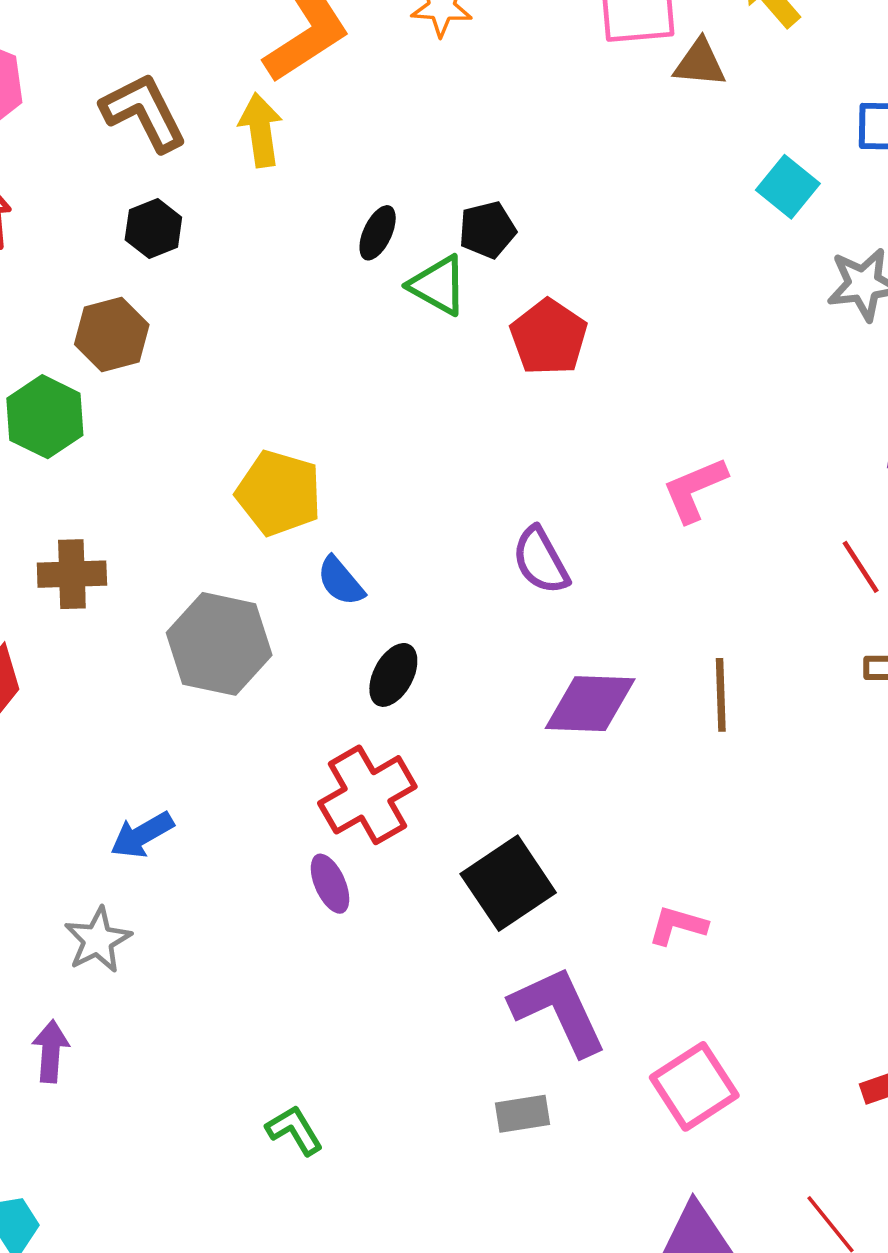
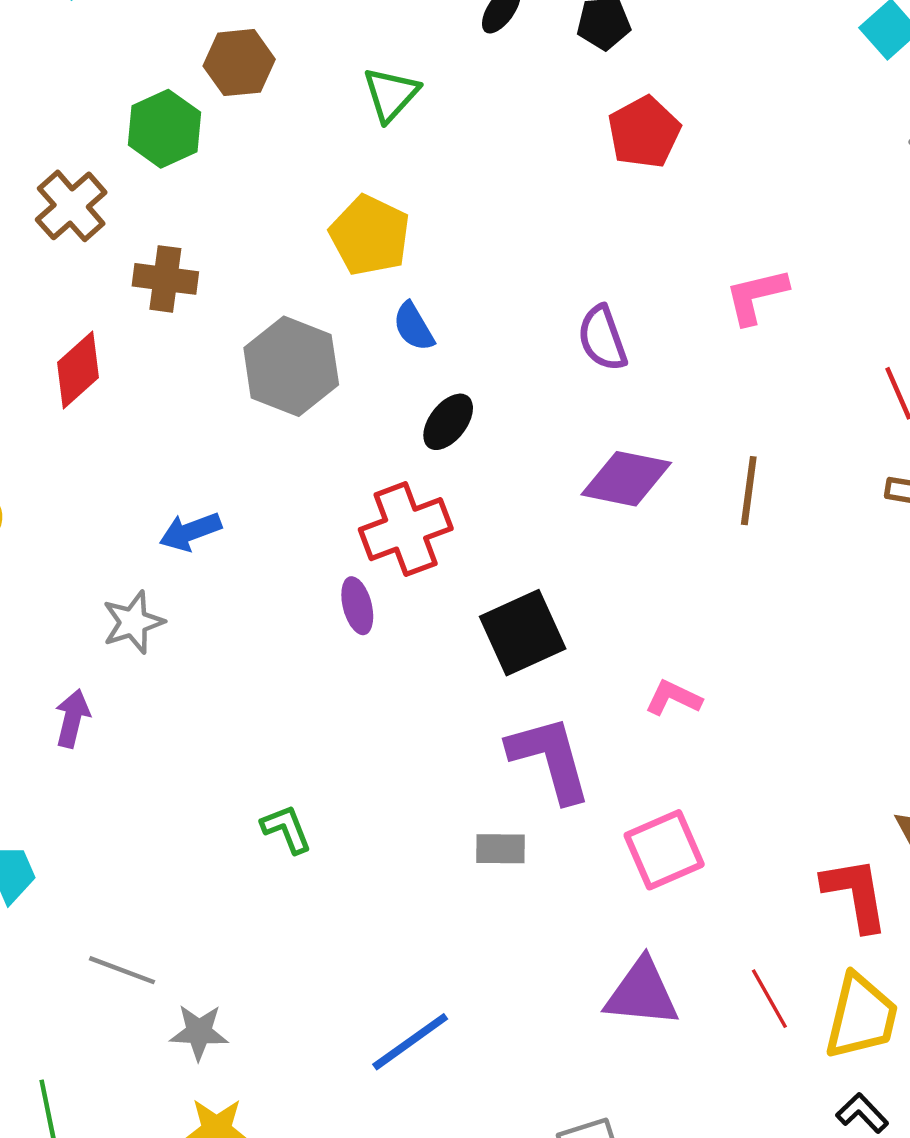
green triangle: (438, 285) -> (391, 94), moved, turned 34

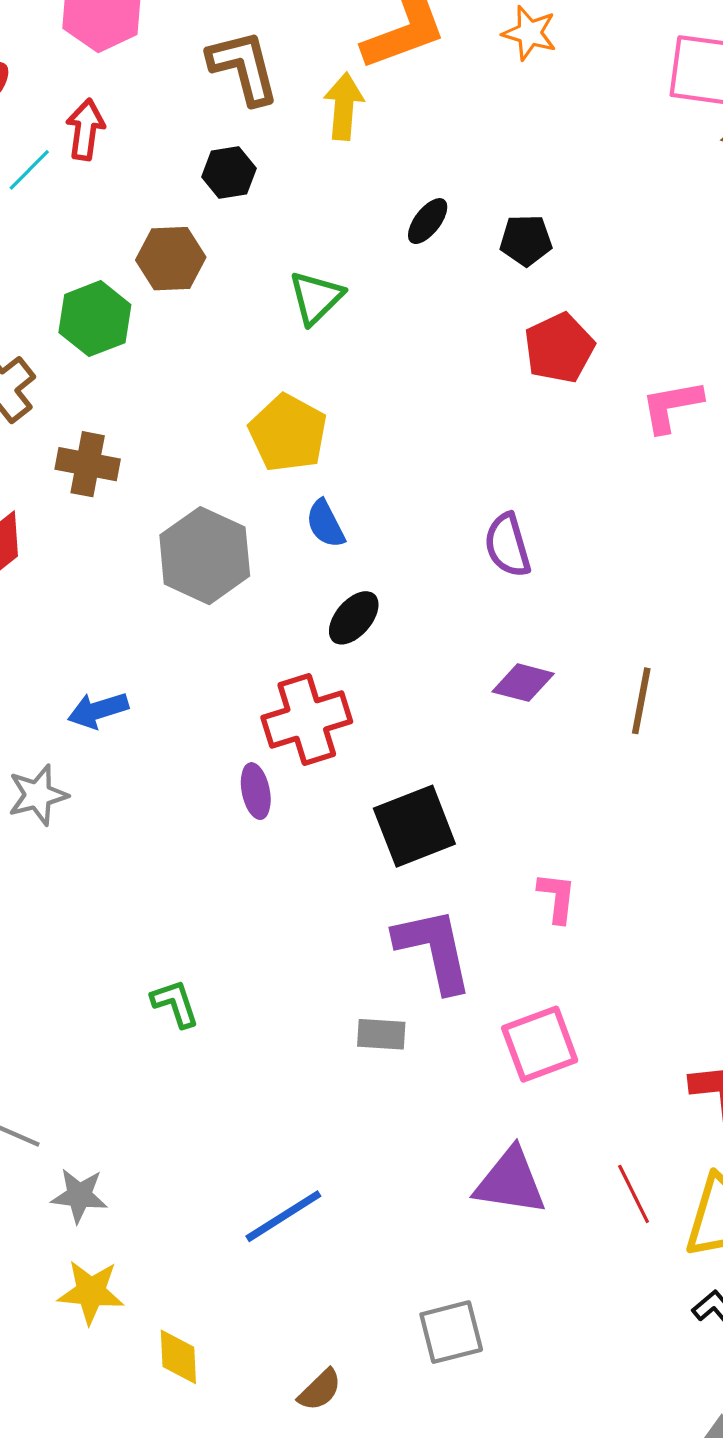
pink L-shape: (756, 296) -> (671, 406), moved
purple diamond: (626, 479) -> (523, 683), size x0.7
pink L-shape: (673, 698) -> (557, 897), turned 68

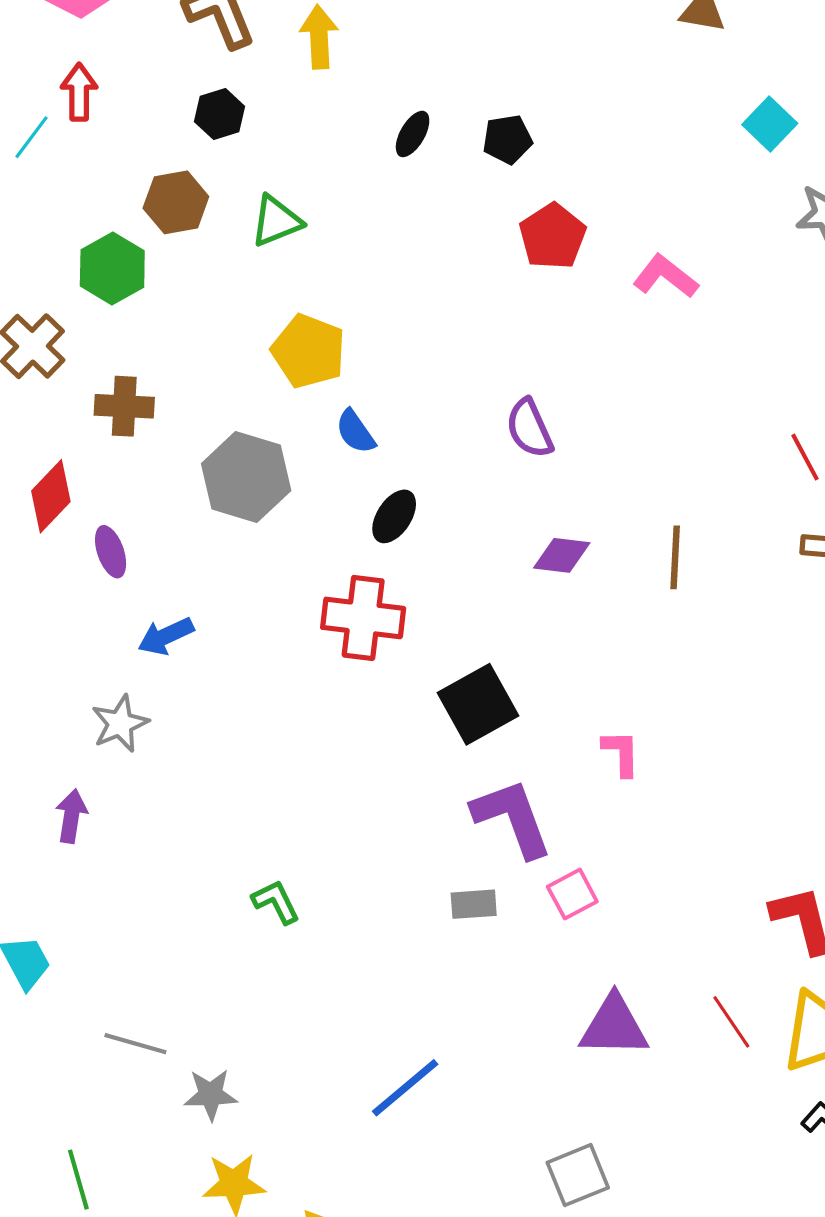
green triangle: (316, 298) -> (276, 221), moved, turned 30
pink L-shape: (671, 406) -> (666, 276), turned 56
red cross: (307, 719) -> (363, 618), turned 32
purple ellipse: (256, 791) -> (111, 552), moved
pink square: (540, 1044) -> (572, 894), moved, size x0.7

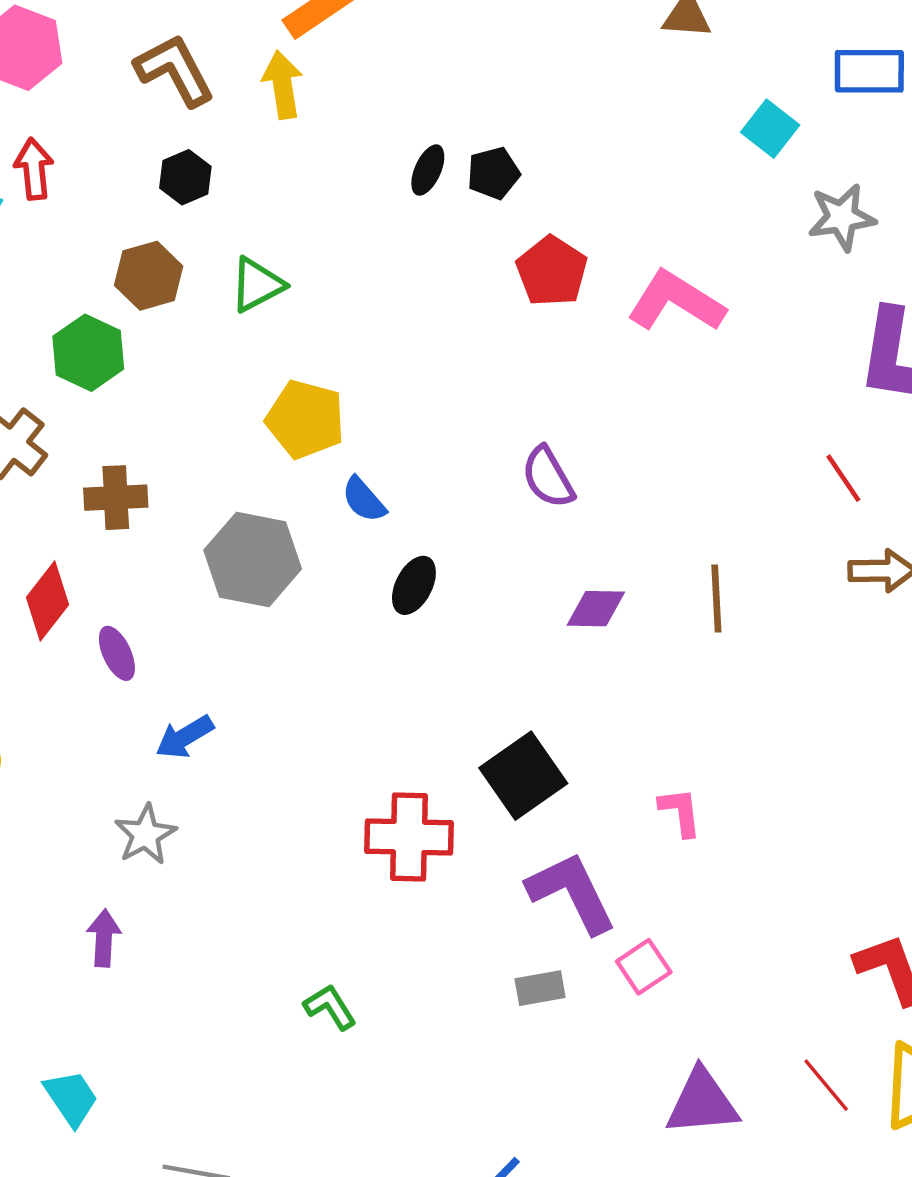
black ellipse: (413, 134) -> (428, 170), moved
pink L-shape: (666, 276) -> (676, 301), size x1.4
red cross: (363, 618) -> (409, 837), moved

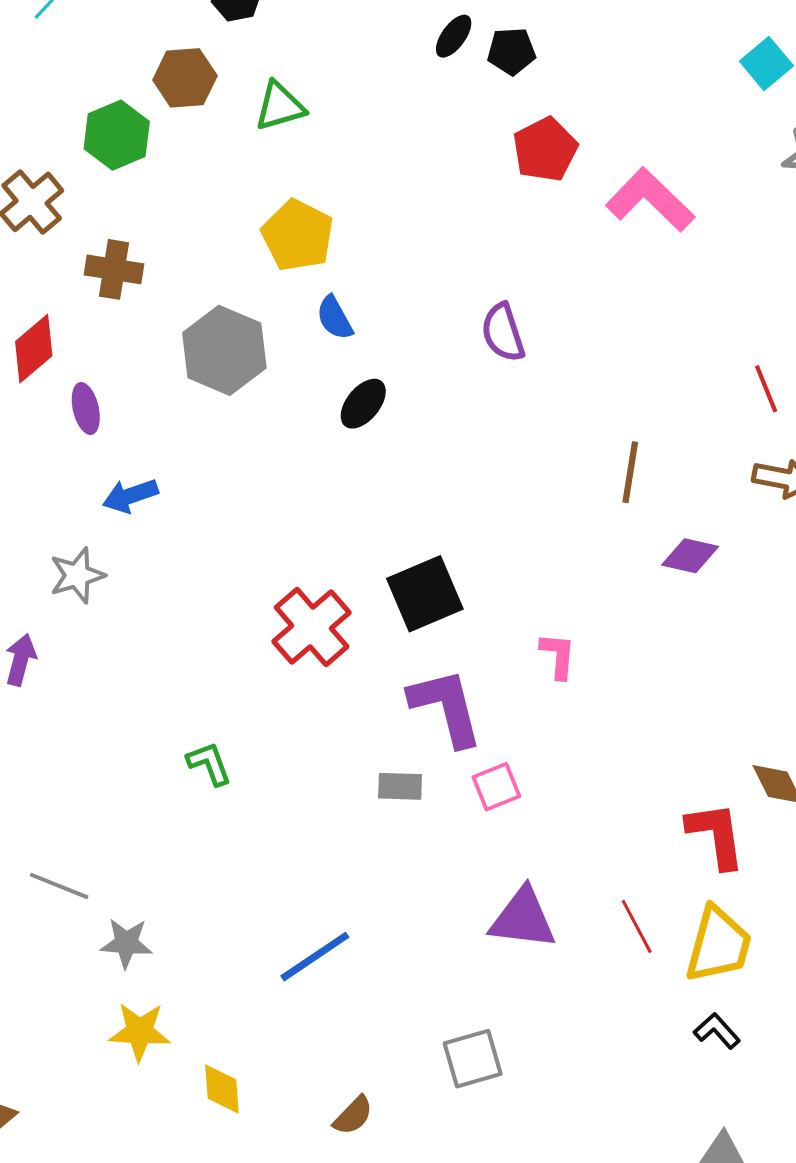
purple diamond: (596, 609) -> (690, 556), moved
red cross: (409, 837) -> (312, 627), turned 36

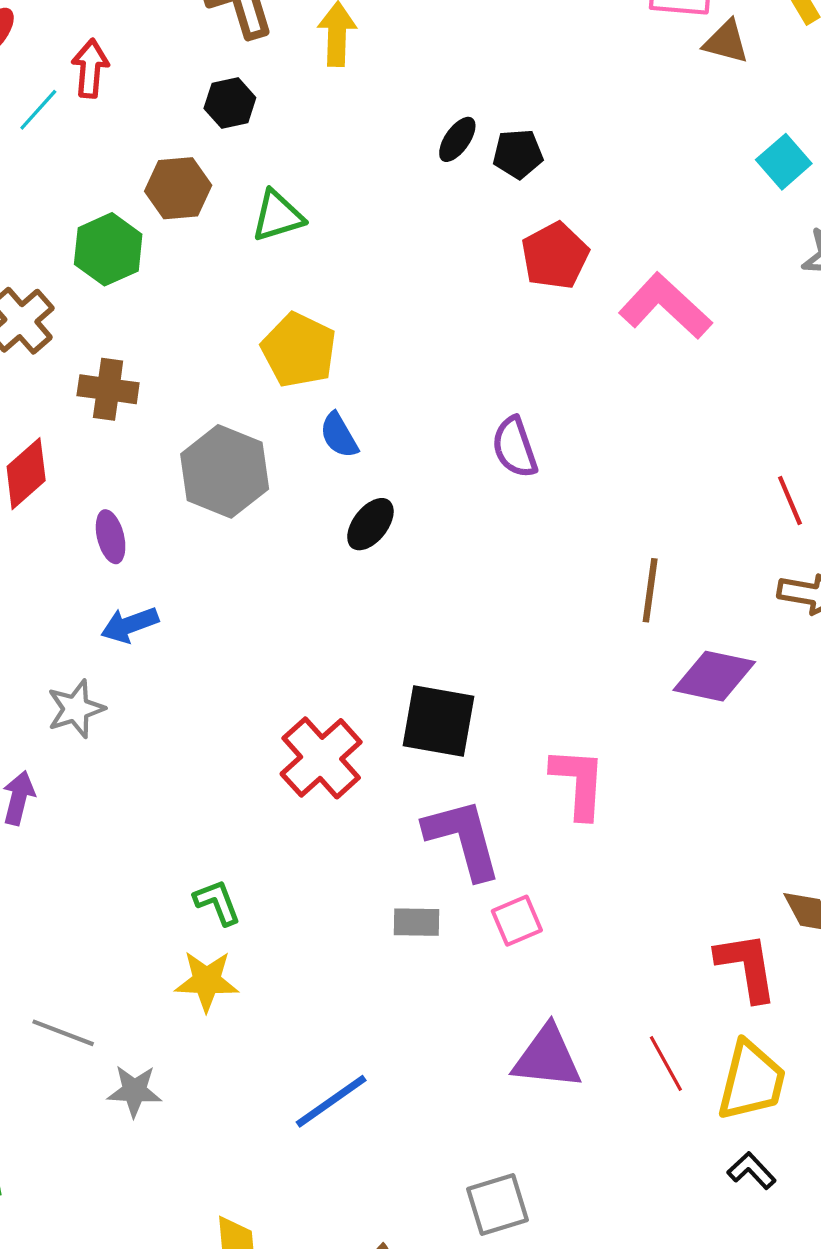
purple ellipse: (86, 408) -> (111, 537), moved
purple diamond: (690, 556) -> (714, 676), size x1.4
black square: (425, 594) -> (439, 721), turned 34
pink L-shape: (558, 656) -> (578, 783), size x1.5
yellow star: (140, 1032) -> (207, 981), moved

